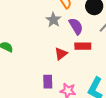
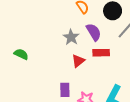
gray star: (53, 20) -> (71, 37), moved

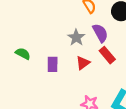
red rectangle: (101, 53) -> (107, 55), turned 49
purple rectangle: (65, 90) -> (53, 64), moved

